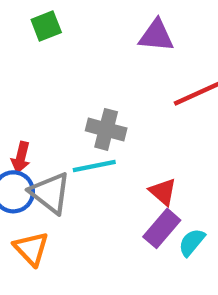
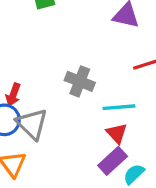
cyan line: (94, 166) -> (119, 107), moved

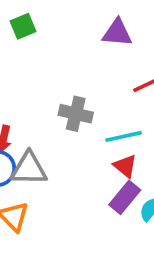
gray triangle: (32, 124) -> (29, 169), turned -36

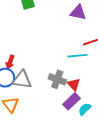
gray cross: (76, 114) -> (57, 79), moved
cyan line: (124, 136) -> (77, 56), moved

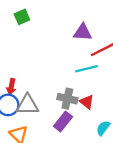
purple triangle: (78, 12) -> (83, 32), moved
purple rectangle: (72, 101) -> (63, 122), moved

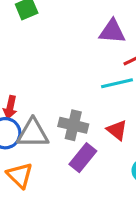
gray cross: (67, 99) -> (73, 125), moved

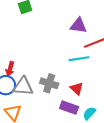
purple rectangle: (83, 158) -> (69, 108), moved, turned 66

